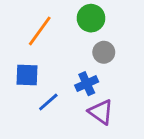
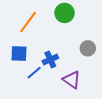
gray circle: (104, 52) -> (88, 48), moved
blue cross: (87, 84) -> (50, 59), moved

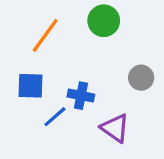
blue cross: (50, 59) -> (81, 96), turned 35

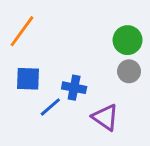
green circle: (104, 21) -> (128, 40), moved
orange line: (45, 35) -> (22, 31), moved

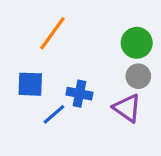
orange line: (22, 31) -> (52, 33), moved
purple triangle: (105, 117) -> (127, 108), moved

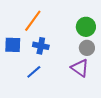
blue square: (30, 84) -> (13, 45), moved
blue cross: (79, 94) -> (41, 46), moved

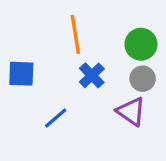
orange line: (33, 21) -> (75, 34), moved, turned -45
blue cross: (41, 46) -> (92, 75), moved, turned 35

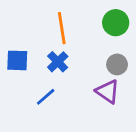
green circle: (141, 44) -> (116, 23), moved
blue cross: (92, 75) -> (58, 62), moved

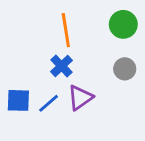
blue square: (17, 60) -> (18, 100), moved
purple triangle: (108, 91) -> (80, 98), moved, turned 50

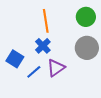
gray circle: (125, 69) -> (87, 48), size x1.5
blue square: (18, 100) -> (15, 59), moved, turned 30

